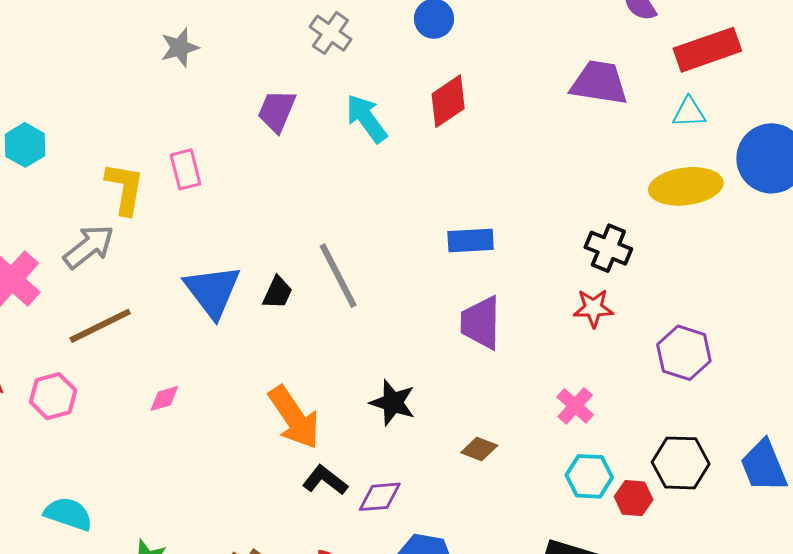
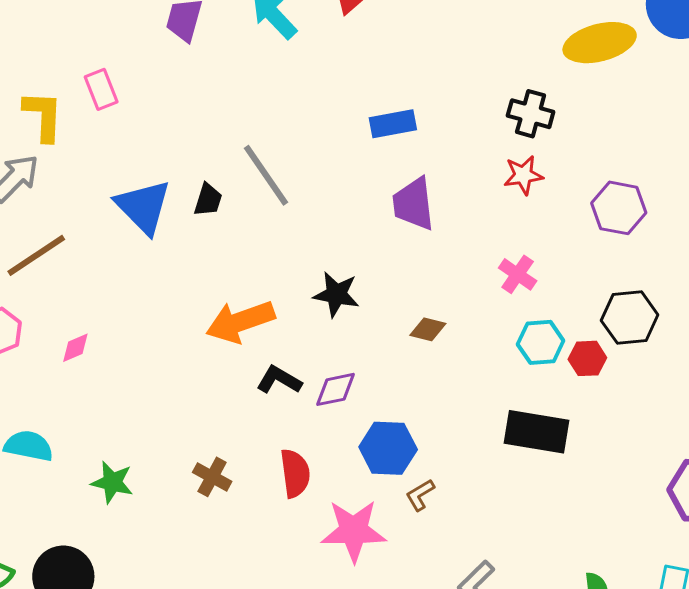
pink diamond: (164, 398) -> (75, 348), moved
orange arrow: (294, 417) -> (240, 322), turned 112

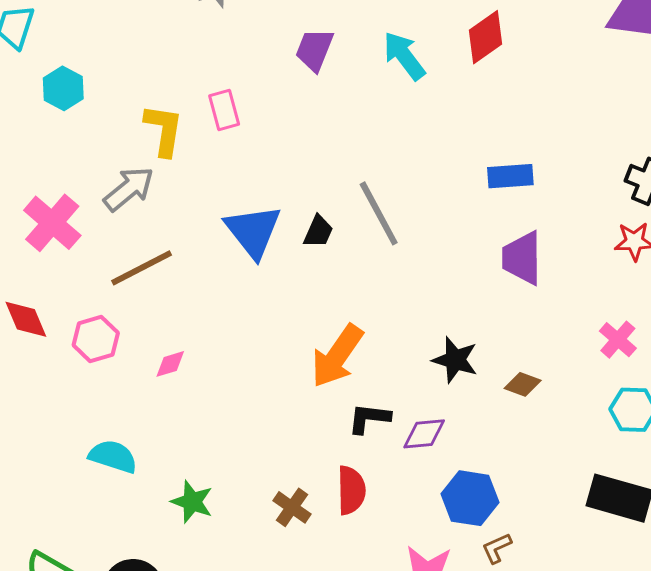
black star: (336, 294) -> (455, 360), moved
orange arrow: (240, 322) -> (337, 356), turned -42
black L-shape: (279, 380) -> (369, 418), turned -30
red semicircle: (295, 473) -> (351, 490), moved

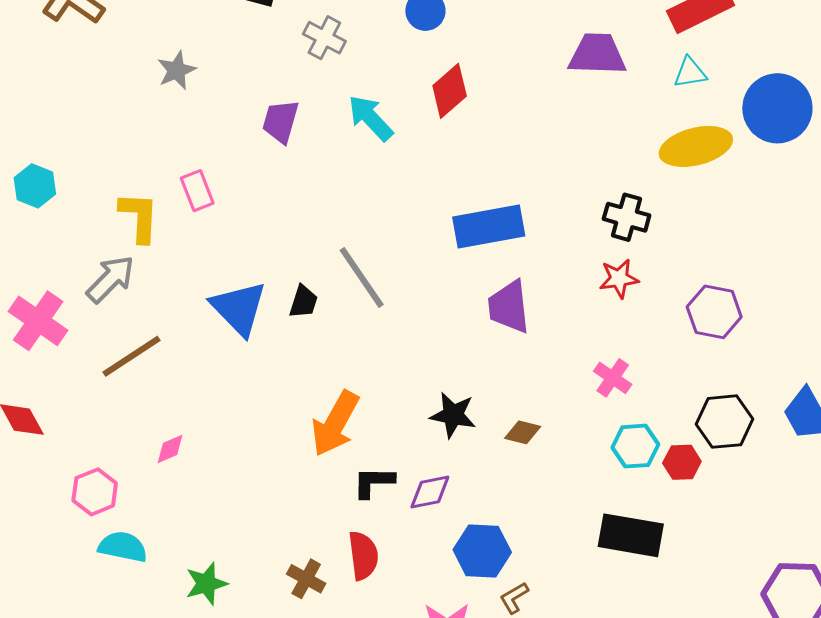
blue rectangle: (510, 176) -> (489, 226), size x1.5
pink hexagon: (96, 339) -> (95, 492), moved
green star: (192, 502) -> (206, 584), turned -30

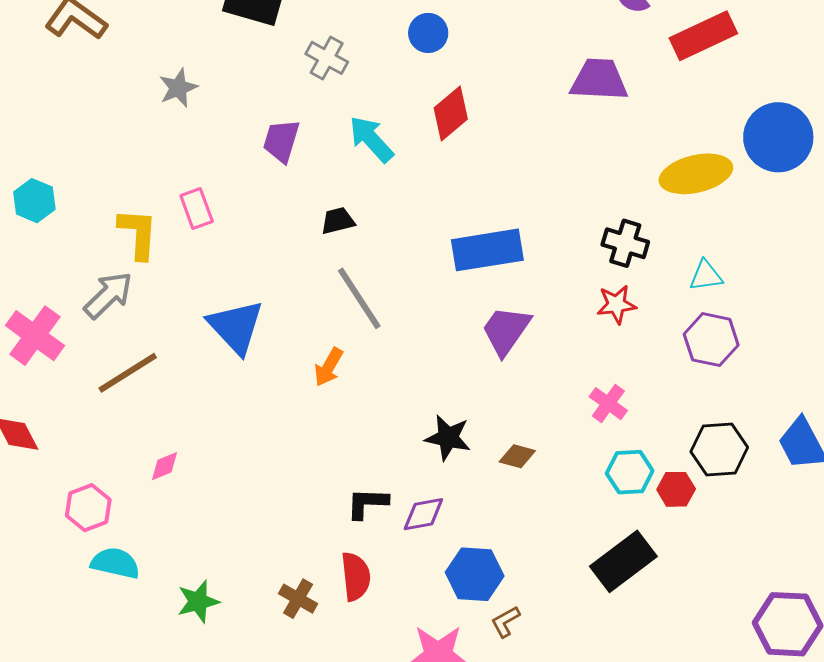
cyan triangle: (690, 73) -> (706, 276), moved
black trapezoid: (304, 302) -> (338, 221), moved, turned -123
purple trapezoid: (509, 307) -> (506, 331), turned 40
orange arrow: (335, 424) -> (329, 367), moved, size x0.6
black rectangle: (631, 535) -> (623, 561), turned -48

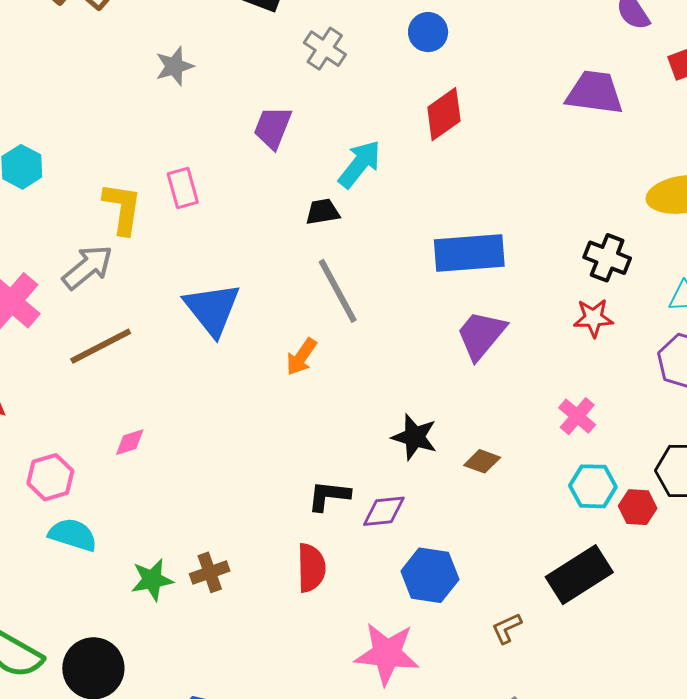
cyan arrow: (371, 139) -> (360, 164), moved, turned 76
brown cross: (298, 599) -> (210, 572), moved, turned 36
brown L-shape: (506, 622) -> (507, 628), moved

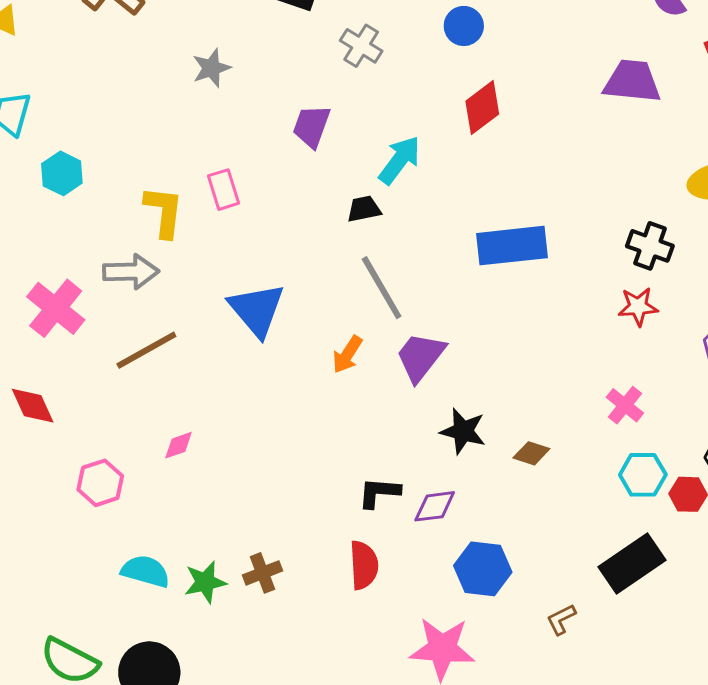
gray arrow: (88, 267) -> (131, 272), turned 40
purple trapezoid: (481, 335) -> (420, 357), moved
cyan semicircle: (73, 535) -> (145, 571), moved

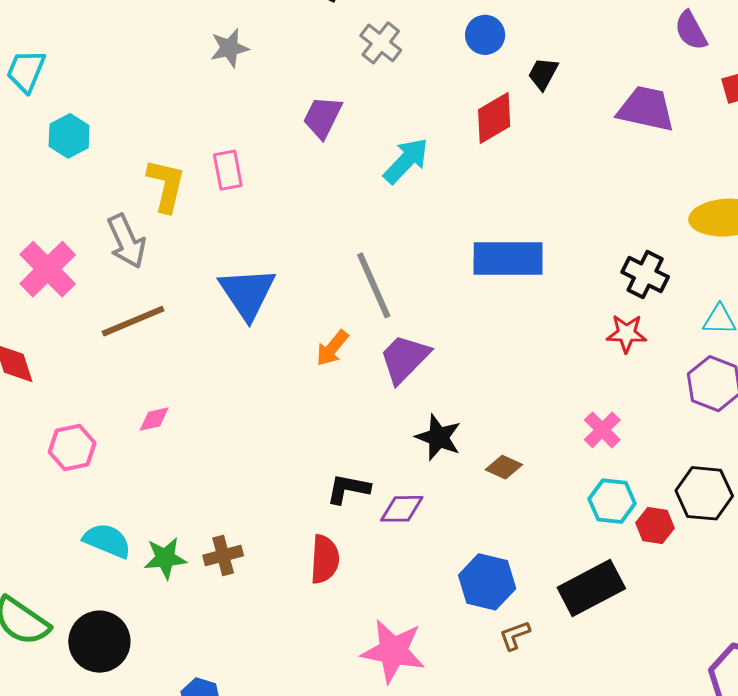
black trapezoid: (364, 209) -> (543, 74), moved, turned -57
gray arrow: (131, 272) -> (126, 241), turned 60
blue hexagon: (483, 569) -> (487, 582), moved

